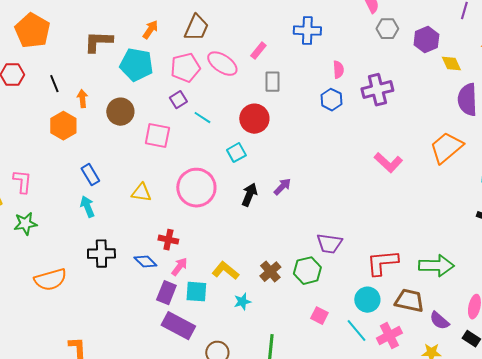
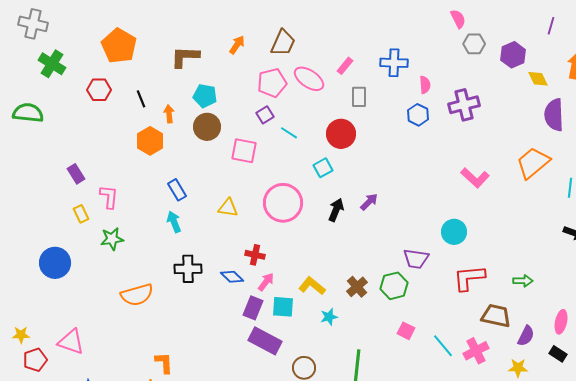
blue cross: (307, 31) -> (394, 63), moved
cyan pentagon: (136, 65) -> (205, 96), moved, size x0.7
green arrow: (436, 266) -> (523, 281), size x0.6
cyan circle: (367, 300) -> (454, 232), moved
purple semicircle: (439, 321) -> (526, 336), turned -105

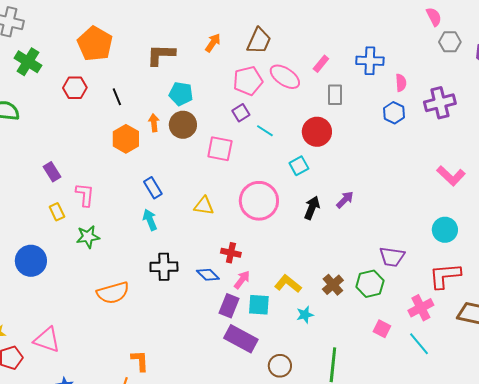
orange arrow: (169, 114) -> (154, 123), moved
cyan circle: (454, 232) -> (445, 230), moved
pink cross: (476, 351) -> (421, 308), moved

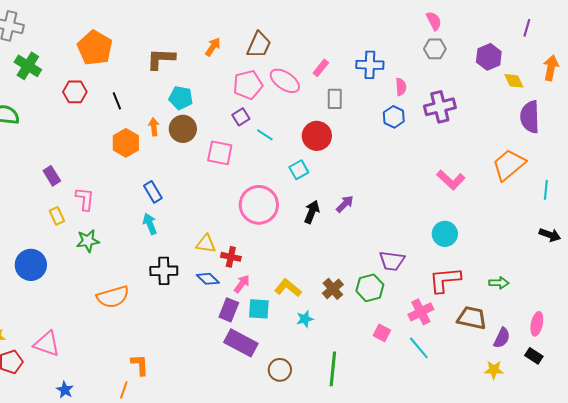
gray hexagon: (450, 42) -> (435, 49), moved
yellow triangle: (204, 206) -> (206, 244), moved

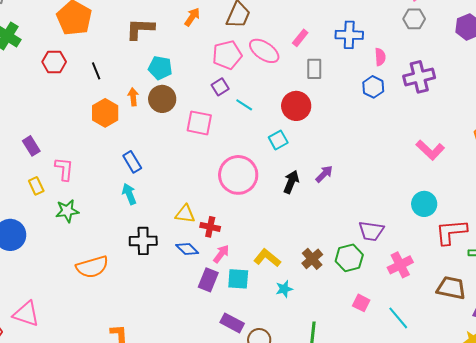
red L-shape: (445, 280) -> (451, 232), moved
pink cross: (421, 312) -> (400, 265), moved
purple rectangle: (241, 343) -> (232, 323), moved, size x0.7

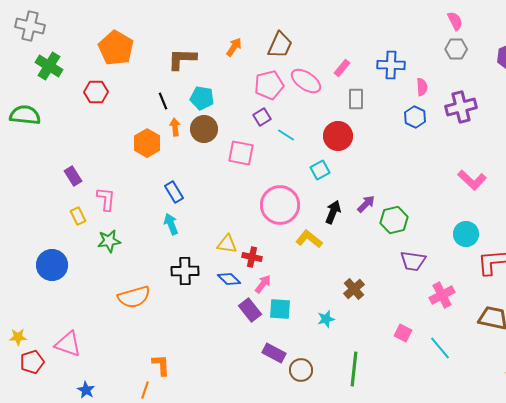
black line: (96, 71) -> (163, 101), moved
yellow L-shape: (267, 258) -> (309, 239), moved
green hexagon: (349, 258) -> (394, 220), moved
purple rectangle: (208, 280) -> (250, 310), turned -60

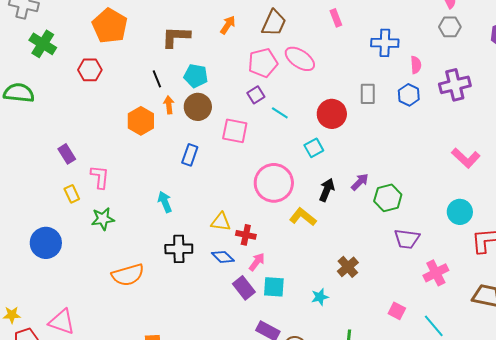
pink rectangle: (342, 68) -> (336, 18), moved, turned -60
gray rectangle: (356, 99) -> (368, 94), moved
blue rectangle: (174, 192) -> (190, 155), moved, turned 50

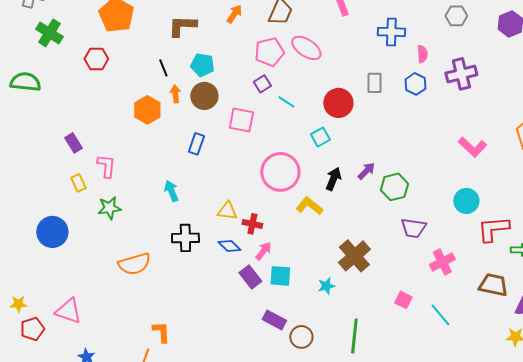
brown cross: (348, 267) -> (354, 256), size x1.5

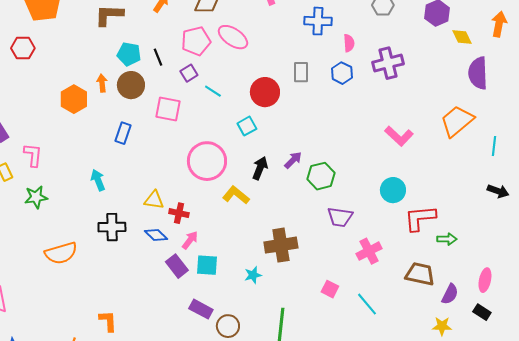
black line: (163, 68) -> (158, 57), moved
brown cross: (354, 256) -> (281, 245), turned 32
orange L-shape: (161, 332) -> (108, 321), moved

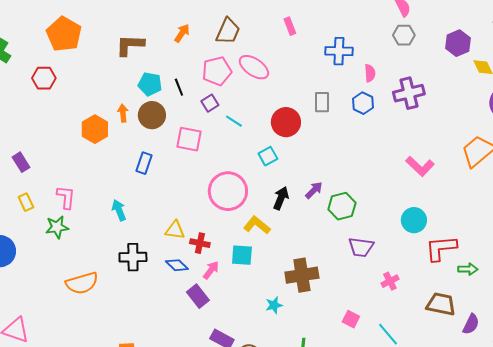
pink L-shape: (33, 155) -> (66, 197), moved
pink cross: (369, 251) -> (390, 281), size x0.7
cyan square: (207, 265) -> (242, 255), moved

